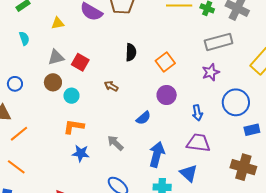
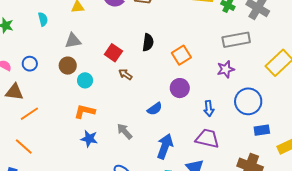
red square: (80, 62) -> (113, 53), moved

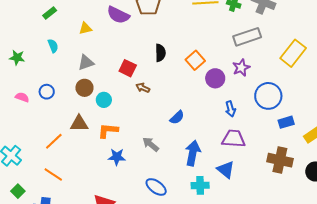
purple circle: (180, 88) -> (215, 78), moved
brown triangle: (14, 92) -> (79, 124), moved

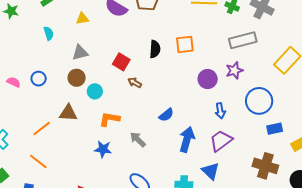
green star: (17, 58) -> (11, 11), moved
orange square: (195, 60) -> (185, 44), moved, turned 30
orange L-shape: (108, 131) -> (109, 119), moved
purple trapezoid: (234, 139) -> (221, 141), turned -45
blue arrow: (193, 153) -> (187, 139), moved

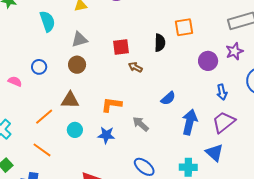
cyan semicircle: (49, 33) -> (47, 21), size x1.5
black semicircle: (155, 49) -> (160, 43), moved
red square: (121, 62) -> (121, 47), turned -36
pink semicircle: (14, 82) -> (15, 81), moved
cyan circle: (95, 91) -> (75, 130), moved

